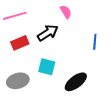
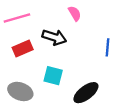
black arrow: (48, 33) -> (54, 37), turned 50
gray ellipse: (18, 81) -> (20, 91), turned 35

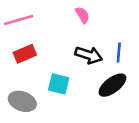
black arrow: (54, 37) -> (89, 55), moved
black ellipse: (86, 93) -> (112, 85), moved

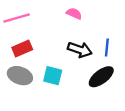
pink semicircle: (82, 15) -> (74, 14), turned -35
gray ellipse: (22, 101) -> (20, 76), moved

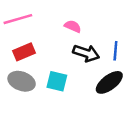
pink semicircle: (74, 14) -> (73, 26), moved

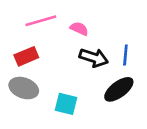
pink line: (18, 19) -> (41, 21), moved
cyan square: (57, 81) -> (66, 104), moved

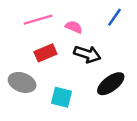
blue line: (125, 55) -> (114, 17), moved, turned 30
red rectangle: (26, 56) -> (45, 53), moved

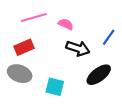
blue line: (114, 17) -> (109, 37), moved
red rectangle: (45, 53) -> (24, 47), moved

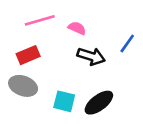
black ellipse: (99, 75) -> (99, 103), moved

